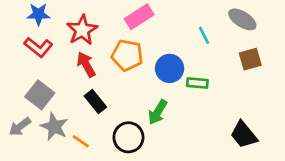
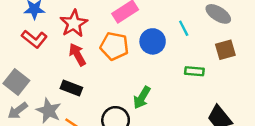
blue circle: (170, 68) -> (153, 41), moved
green rectangle: (197, 83) -> (194, 71), moved
gray square: (40, 95) -> (16, 82), moved
black rectangle: (95, 102) -> (71, 88), moved, turned -30

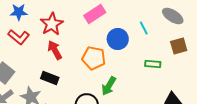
orange pentagon: (114, 46) -> (94, 58), moved

